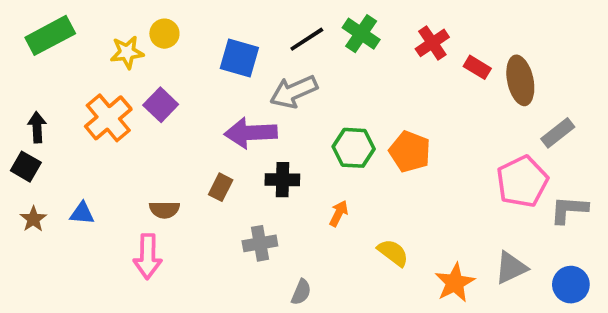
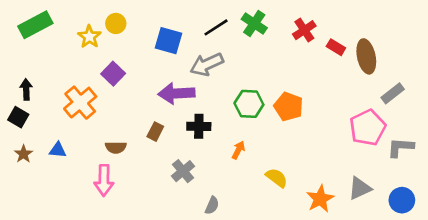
yellow star: (127, 52) -> (89, 37), turned -30
orange cross: (108, 118) -> (80, 103), moved
gray cross: (260, 243) -> (183, 171), turned -30

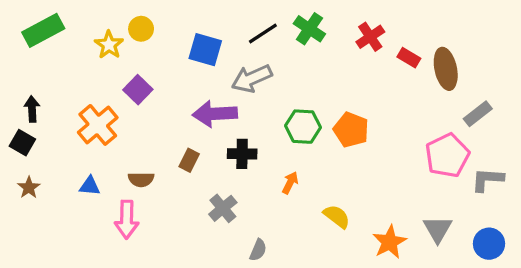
blue triangle: (58, 150) -> (90, 186), moved
gray triangle: (360, 188) -> (438, 229), turned -35

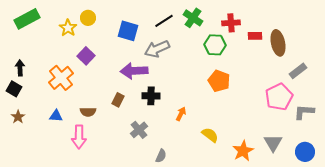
red cross: (370, 37) -> (231, 23), turned 30
red rectangle: (409, 58) -> (255, 36), turned -32
green hexagon: (303, 127) -> (215, 45), moved

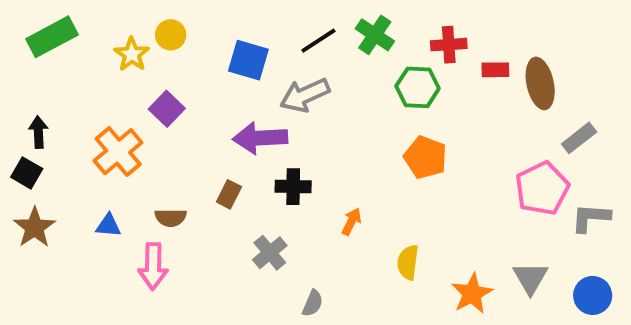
brown star: (18, 117) -> (34, 227), size x1.5
yellow semicircle: (210, 135) -> (408, 262), turned -120

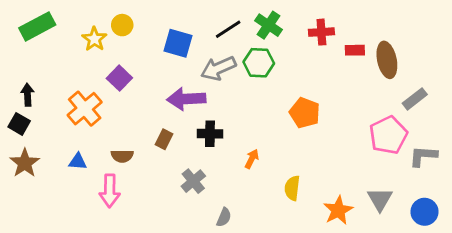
green hexagon: (418, 87) -> (259, 63), moved

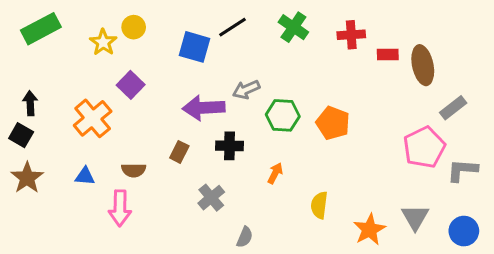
black line: (228, 29) -> (233, 27), moved
green hexagon: (259, 63) -> (283, 115), moved
gray arrow: (218, 68) -> (246, 90), moved, size x0.7

